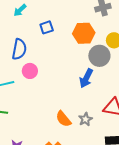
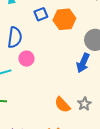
orange hexagon: (84, 33) -> (64, 19), moved

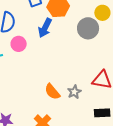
blue arrow: (83, 63) -> (45, 28), moved

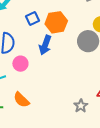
orange semicircle: (52, 92) -> (21, 100), moved

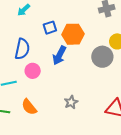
gray star: (81, 106) -> (71, 102), moved

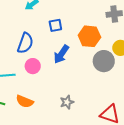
orange hexagon: (73, 34) -> (89, 36), moved
orange semicircle: (29, 107) -> (25, 101), turned -36

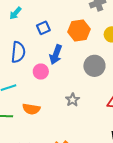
gray circle: (104, 61) -> (94, 66), moved
pink circle: (33, 66) -> (41, 72), moved

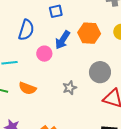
orange hexagon: (79, 30) -> (89, 33), moved
gray circle: (94, 66) -> (100, 72), moved

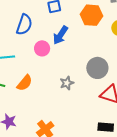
orange hexagon: (89, 33) -> (92, 15), moved
orange semicircle: (27, 88) -> (25, 83), turned -72

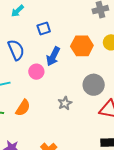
orange hexagon: (92, 15) -> (82, 46), moved
blue semicircle: (24, 25) -> (16, 50), turned -35

